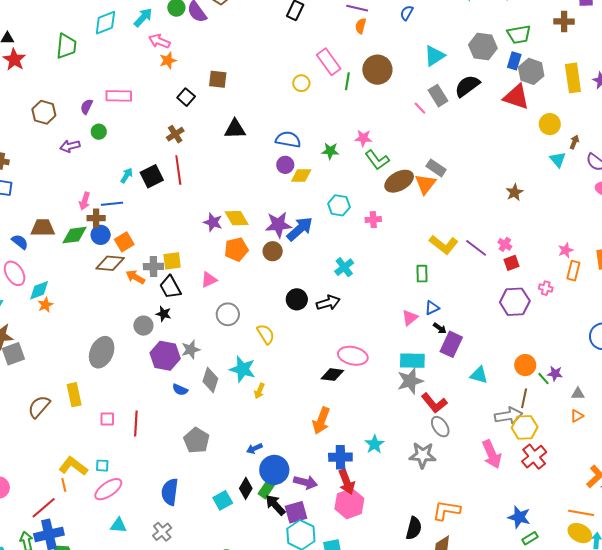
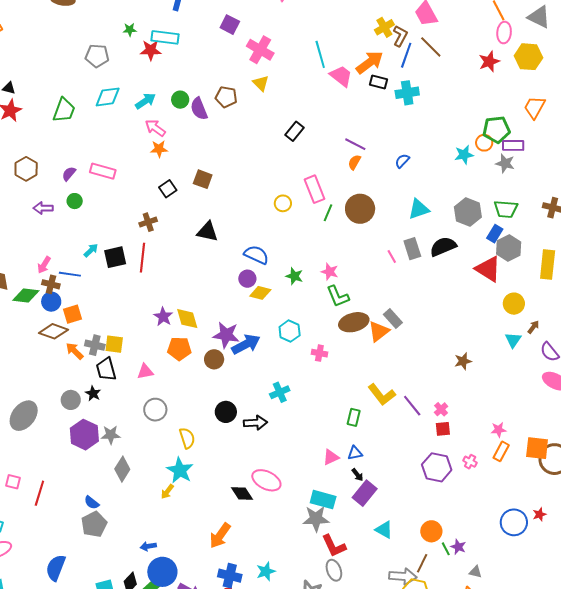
cyan star: (243, 369) -> (180, 470), moved
black diamond: (332, 375) -> (242, 494), turned 35
blue semicircle: (180, 390) -> (92, 503), moved

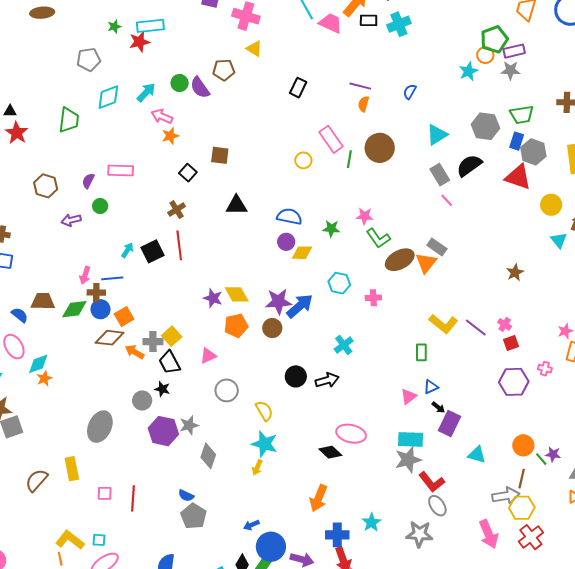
pink line: (392, 256) -> (447, 200), moved
yellow square: (114, 344) -> (172, 336), turned -36

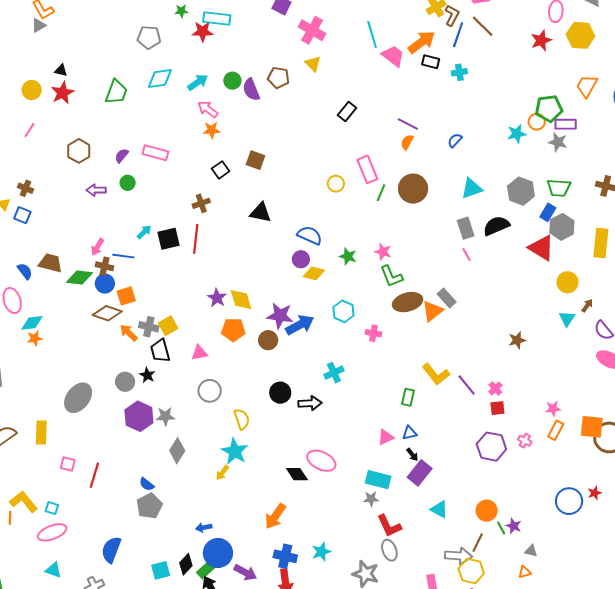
cyan cross: (399, 24) -> (459, 72), size x0.7
gray star: (408, 460) -> (371, 499), size x0.6

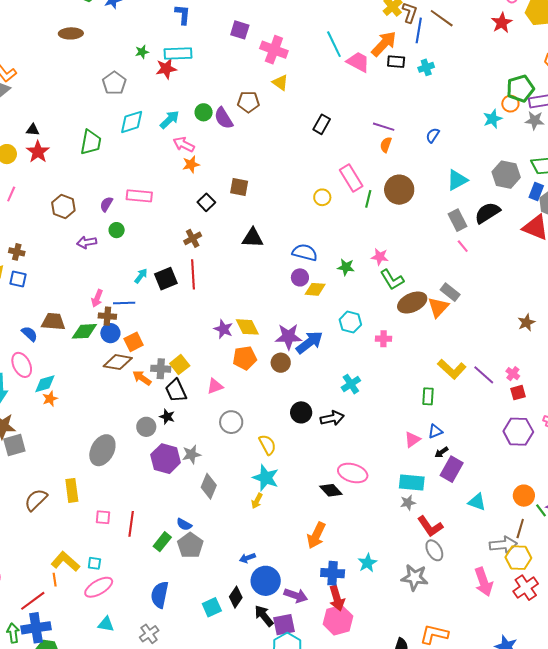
gray pentagon: (149, 37) -> (114, 83), turned -30
black arrow: (412, 455) -> (441, 452), turned 104
green rectangle: (206, 569) -> (162, 542), moved

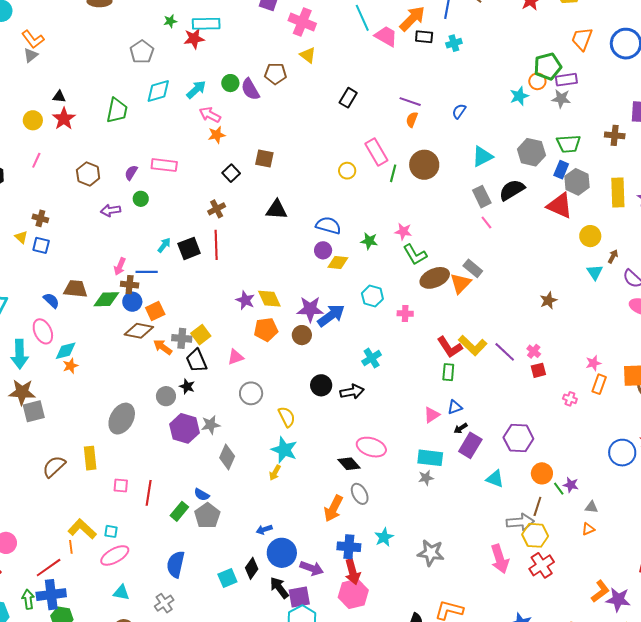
purple hexagon: (518, 432) -> (518, 438), moved
red L-shape: (430, 526) -> (450, 347), moved
gray ellipse: (434, 550) -> (360, 494), moved

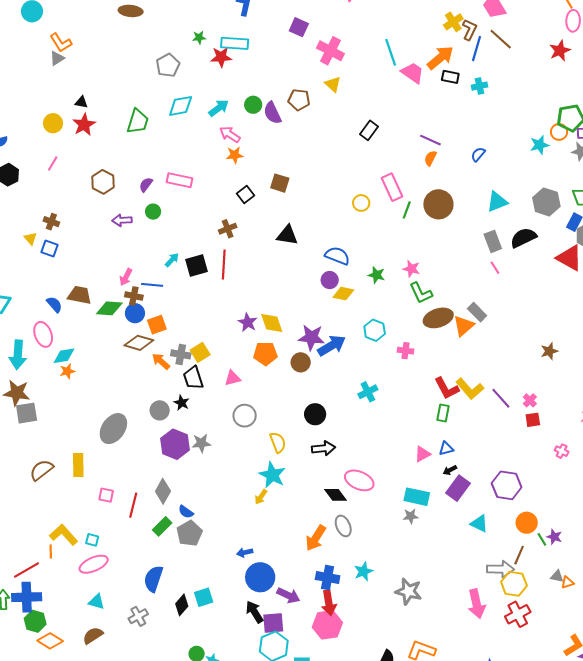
black arrow: (352, 392) -> (323, 448), moved
gray diamond: (227, 457) -> (163, 491), moved
gray triangle: (591, 507) -> (557, 576), moved
black diamond: (252, 568) -> (182, 605), moved

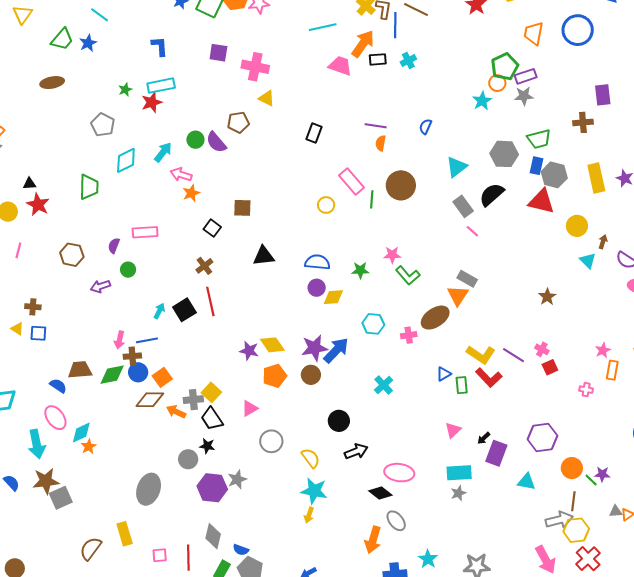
cyan line: (391, 52) -> (323, 27), moved, turned -68
brown ellipse: (438, 318) -> (435, 318), moved
red L-shape: (447, 388) -> (489, 378), moved
blue triangle: (446, 449) -> (444, 374), moved

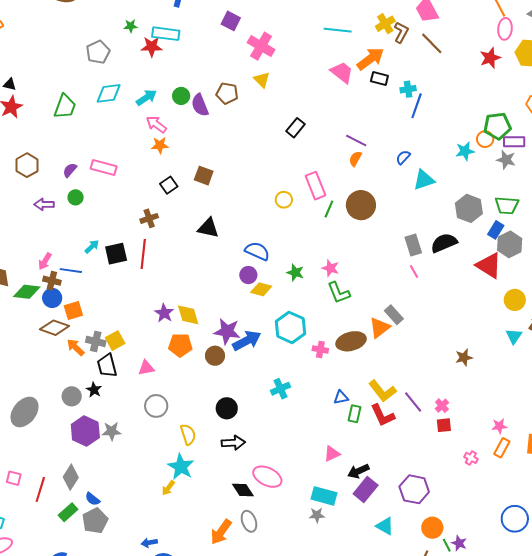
blue line: (395, 25) -> (417, 106), moved
cyan triangle: (457, 167) -> (424, 180), moved
cyan hexagon: (373, 324) -> (290, 327), size x1.4
black arrow: (484, 438) -> (358, 471), size x1.5

